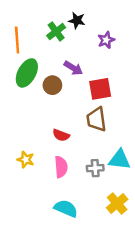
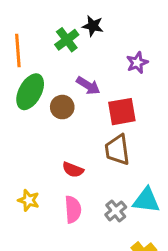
purple star: (106, 40) -> (137, 63), moved
gray cross: (95, 168) -> (116, 211), turned -35

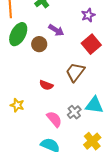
red square: (122, 112) -> (91, 44), moved, turned -30
brown trapezoid: (117, 150) -> (75, 72), turned 45
pink semicircle: (73, 209) -> (54, 119), moved, turned -36

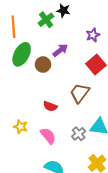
purple arrow: (56, 30) -> (60, 50), turned -70
pink semicircle: (54, 119) -> (48, 136), moved

